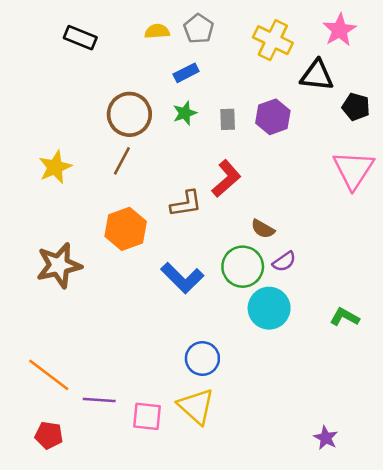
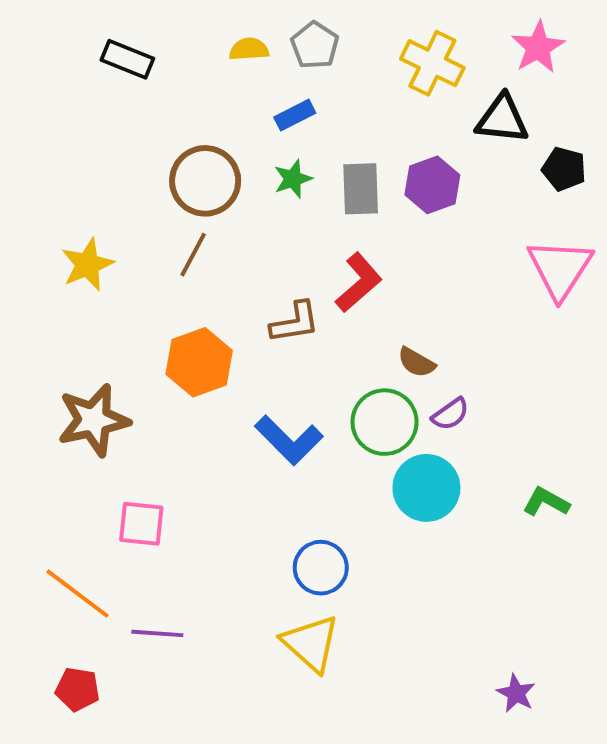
gray rectangle: (228, 119) -> (361, 189), size x1.5
pink square: (147, 416) -> (141, 524), moved

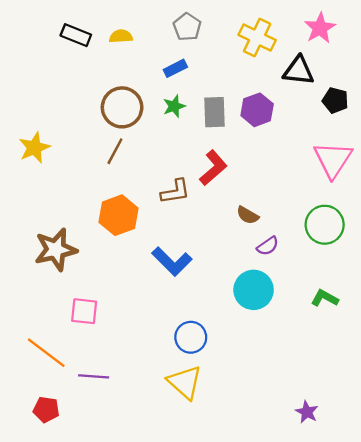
yellow semicircle: (249, 49) -> (121, 36), moved
yellow star: (87, 265) -> (34, 148), moved
green circle: (385, 422) -> (325, 225), moved

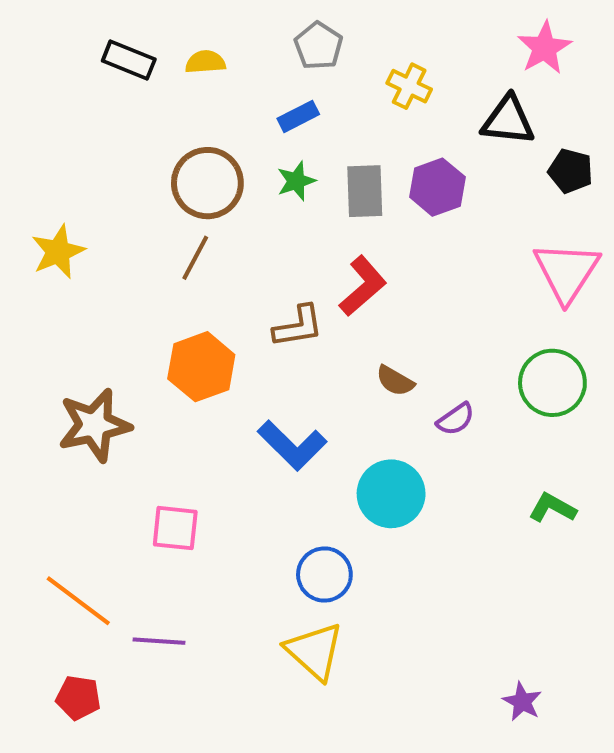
yellow cross: (257, 38) -> (409, 86), moved, size x0.7
brown semicircle: (248, 215) -> (395, 381), moved
cyan circle: (254, 290) -> (391, 494), moved
pink square: (84, 311) -> (175, 528), moved

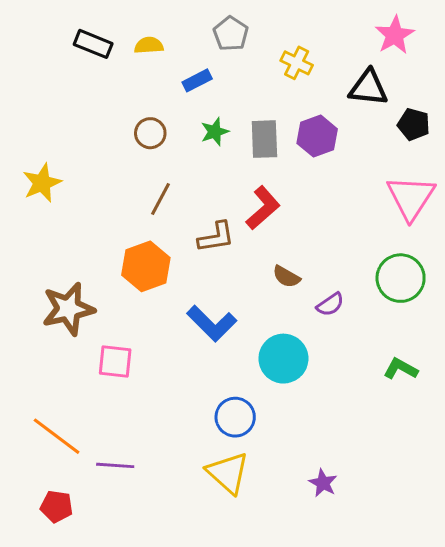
blue rectangle: (298, 116) -> (197, 80), moved
brown circle: (207, 183) -> (150, 133), size x0.6
brown line: (195, 258) -> (161, 199), moved
pink square: (175, 528) -> (115, 362), moved
purple star: (522, 702) -> (323, 483), moved

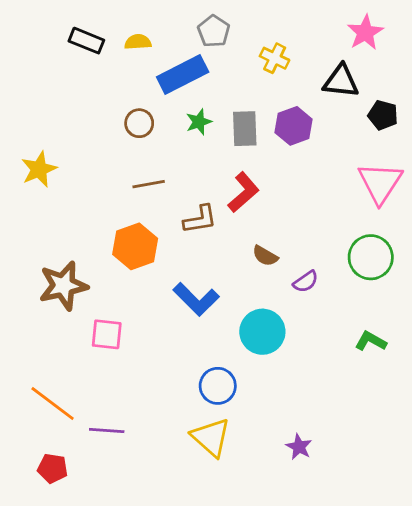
blue rectangle: (197, 80) -> (183, 74), size x1.8
brown line: (161, 199) -> (149, 184), turned 52

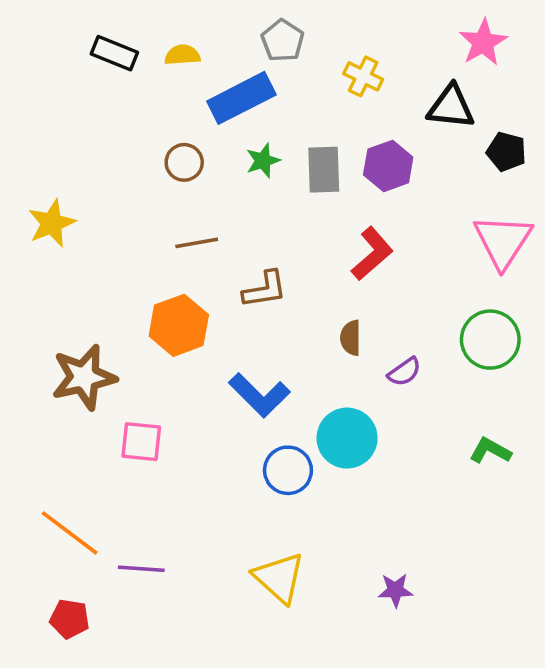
red L-shape: (243, 192) -> (372, 254), moved
brown semicircle: (265, 256) -> (351, 338), turned 60
blue circle: (218, 386) -> (288, 470), moved
purple star: (299, 447) -> (395, 590), turned -30

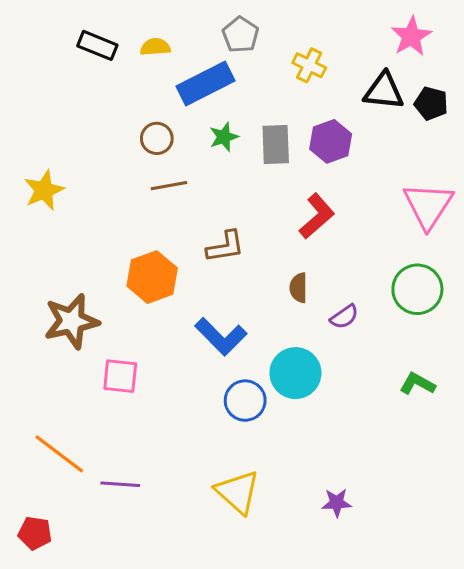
black pentagon: (506, 152) -> (431, 103), moved
brown line: (197, 243) -> (169, 186), moved
red pentagon: (70, 619) -> (35, 533), moved

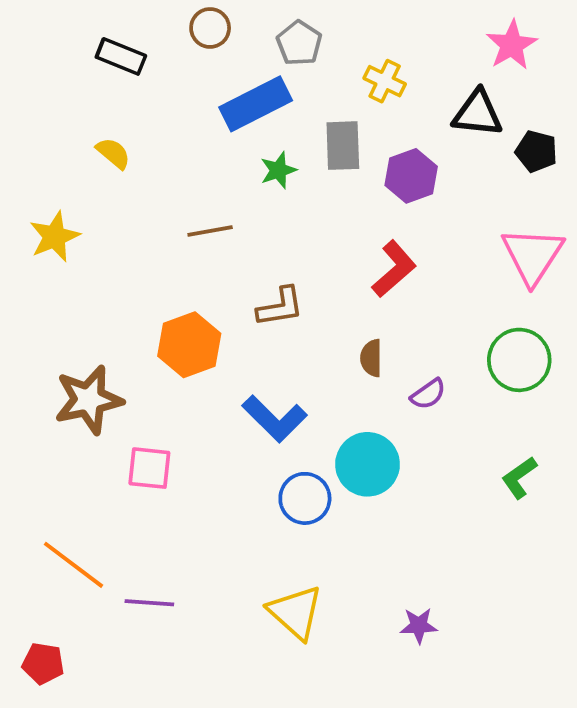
yellow semicircle: (155, 47) -> (113, 153), moved, turned 44
black pentagon: (431, 103) -> (536, 151), moved
brown circle: (157, 138) -> (210, 28), moved
gray rectangle: (276, 144) -> (343, 146), moved
green L-shape: (417, 384) -> (519, 478), turned -64

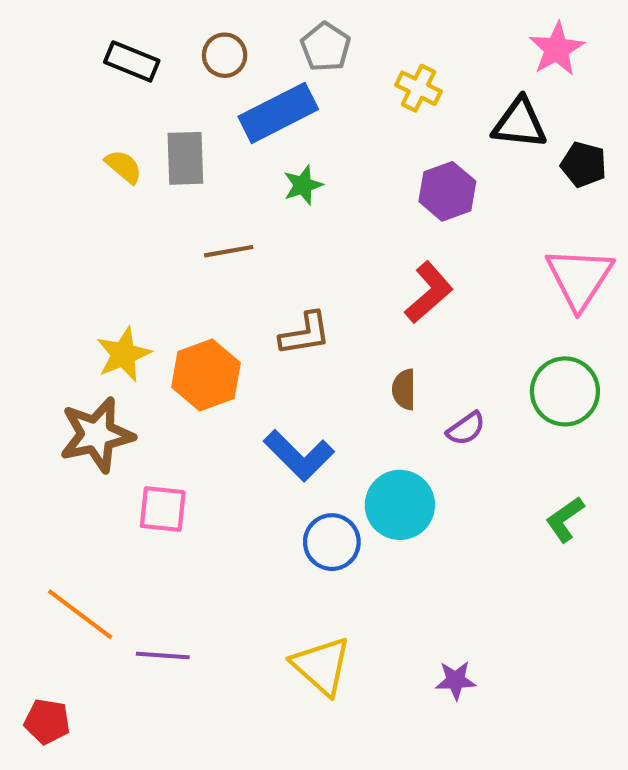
brown circle: (210, 28) -> (225, 55), moved
gray rectangle: (343, 146) -> (185, 158), moved
yellow star: (55, 237) -> (123, 354), moved

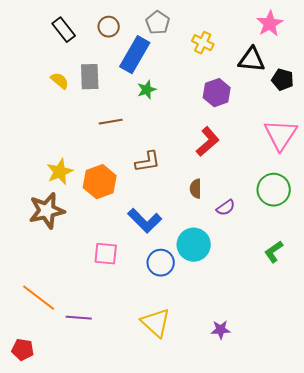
black rectangle: (132, 61) -> (64, 30), turned 30
blue rectangle: (278, 113) -> (135, 55), turned -33
pink square: (163, 509) -> (106, 254), moved

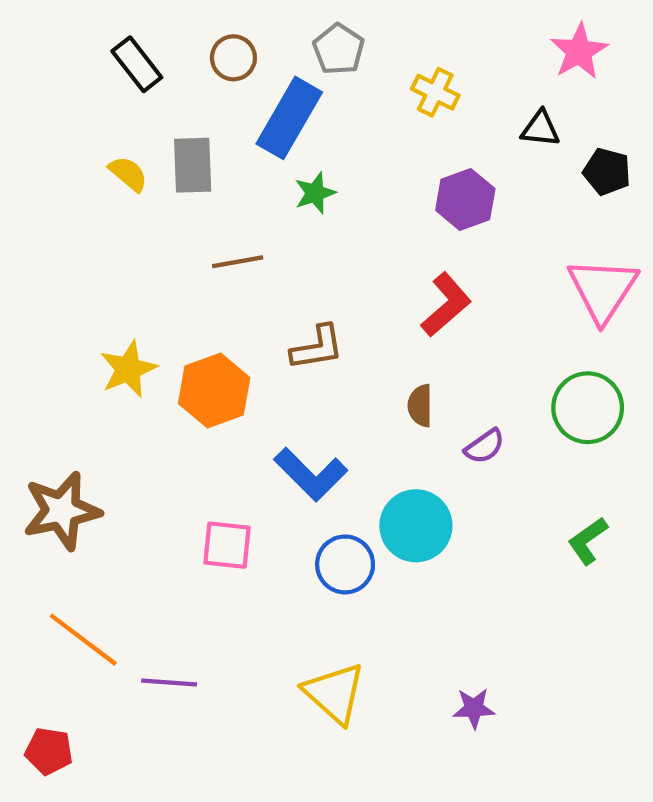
black triangle: (252, 60) -> (540, 129), size x0.7
brown star: (47, 211) -> (62, 511), moved

